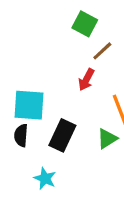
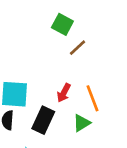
red arrow: (86, 80) -> (64, 93), moved

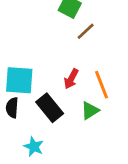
black rectangle: (43, 120) -> (50, 108), turned -64

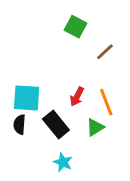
brown line: (86, 31) -> (105, 52), moved
cyan star: (34, 147) -> (63, 162), moved

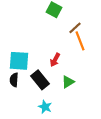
orange line: (106, 102) -> (80, 41), moved

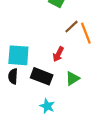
brown line: (75, 28) -> (72, 27), moved
black rectangle: (40, 80) -> (42, 76), turned -30

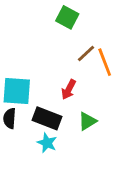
cyan star: (47, 106) -> (47, 143), moved

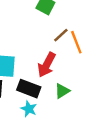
red arrow: (69, 90) -> (47, 65), size x1.5

